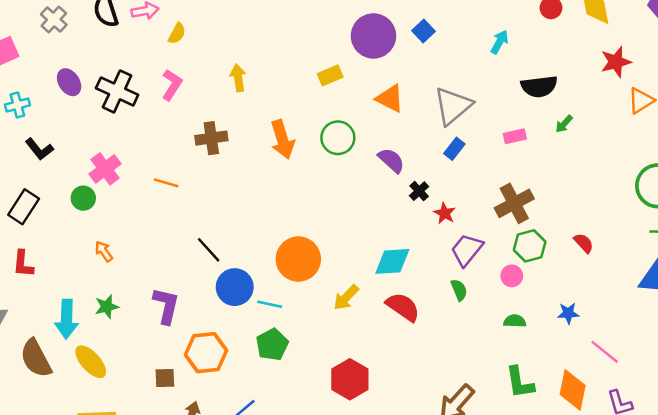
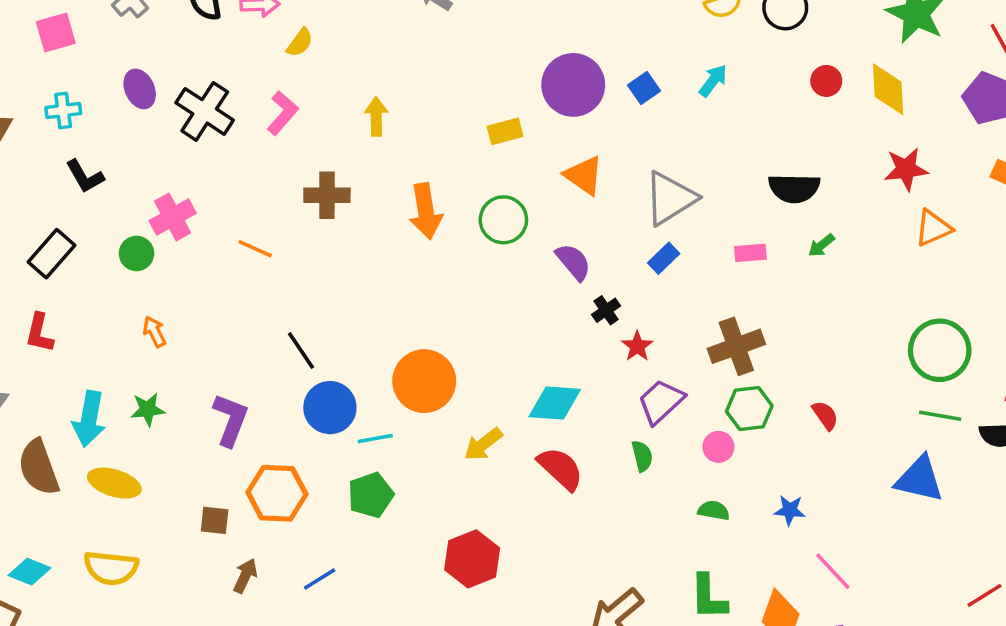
cyan arrow: (499, 42) -> (713, 81), moved
cyan line: (270, 304) -> (375, 439), turned -30
yellow ellipse: (91, 362) -> (114, 483), turned -39

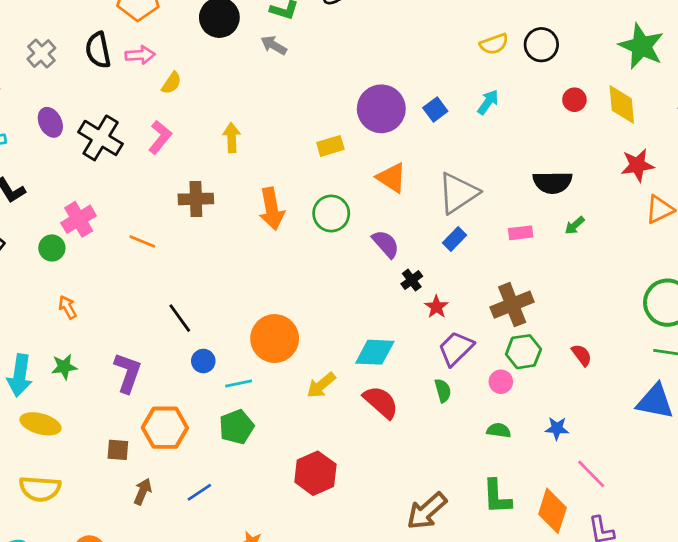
blue circle: (330, 408) -> (203, 361), size x0.6

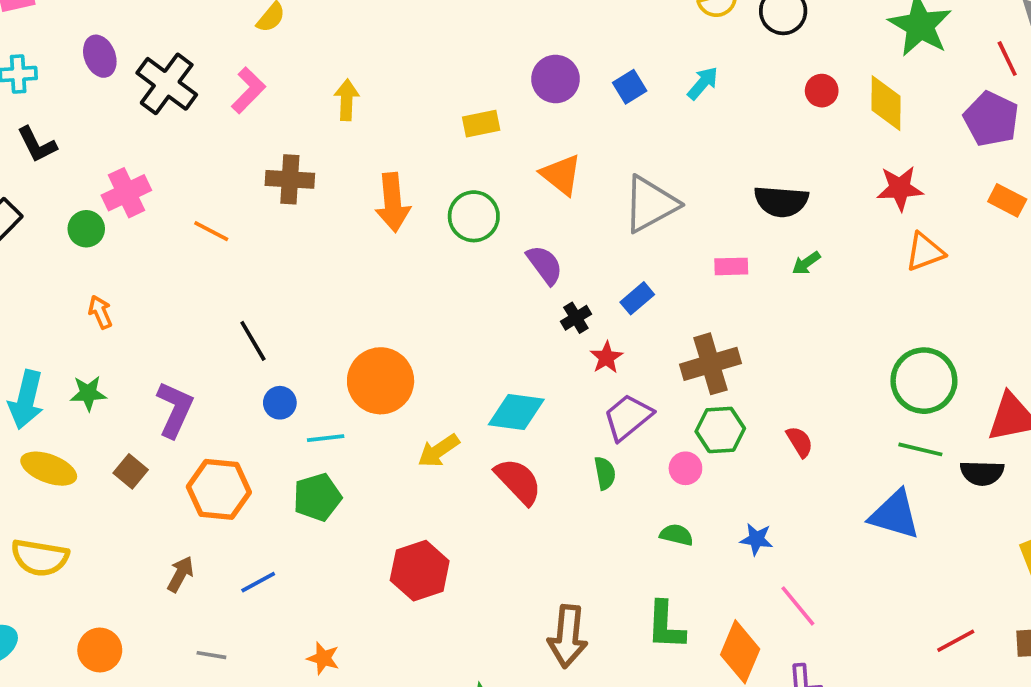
purple circle: (381, 109) -> (556, 79), size x0.7
blue rectangle: (455, 239) -> (637, 298), moved
brown square: (118, 450) -> (131, 471), moved, turned 30
brown arrow: (427, 511) -> (568, 636), turned -48

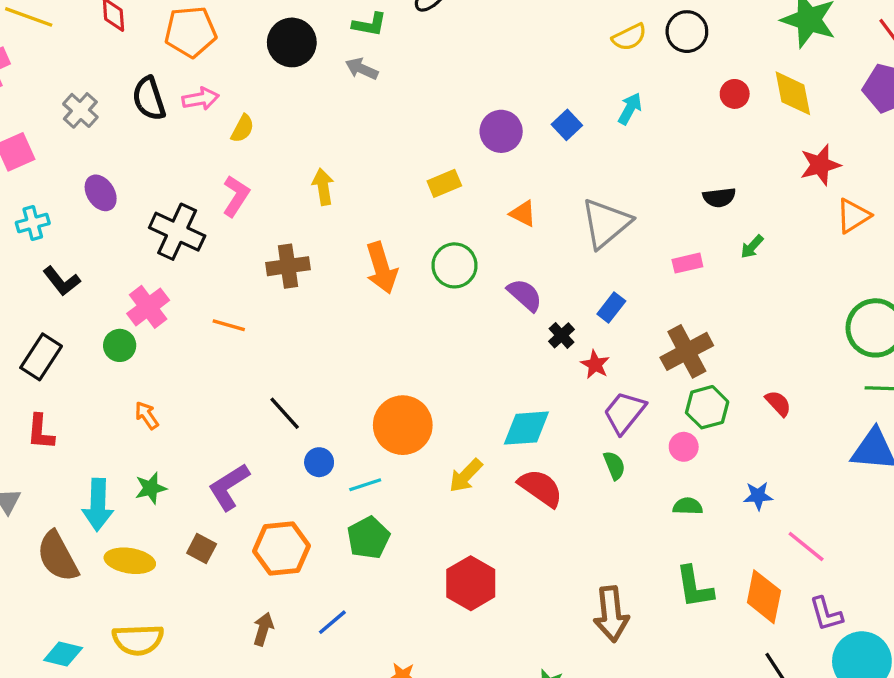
black cross: (167, 84) -> (177, 232), moved
orange triangle: (561, 175) -> (523, 214), size x0.7
black semicircle: (781, 201) -> (719, 197), size x0.7
purple L-shape: (175, 409) -> (229, 487), turned -135

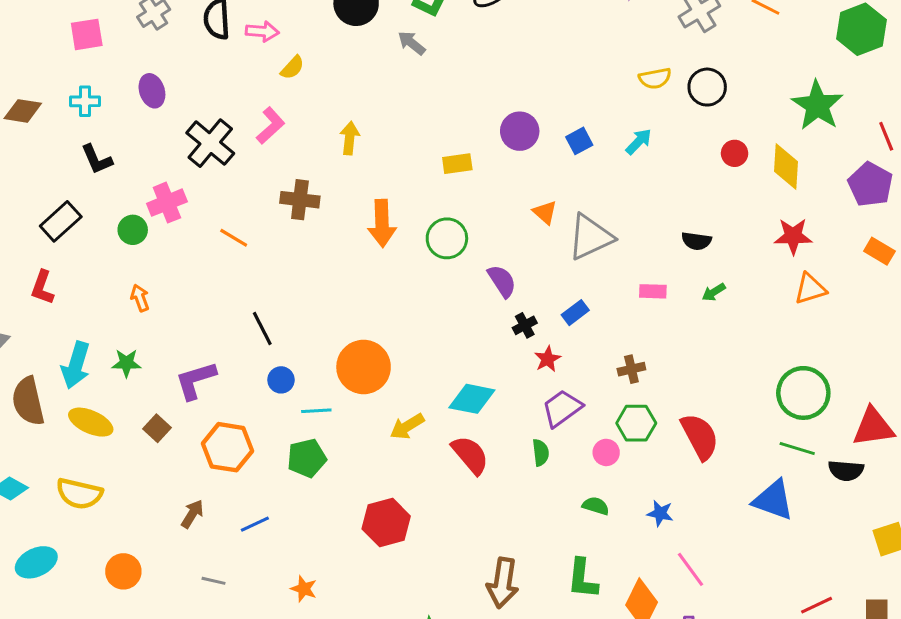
orange triangle: (523, 214) -> (545, 212), moved
brown cross: (687, 351) -> (631, 369), size x0.6
red semicircle: (778, 403) -> (700, 437), size x1.8

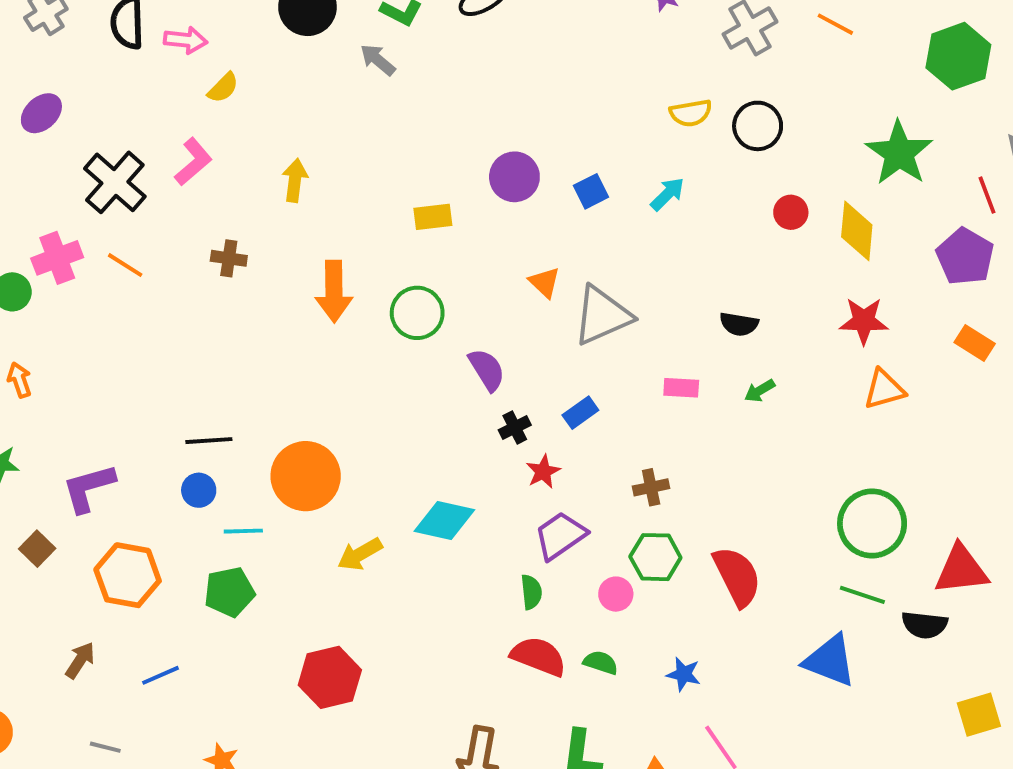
purple ellipse: (152, 91) -> (41, 113), turned 64
brown cross: (300, 200) -> (229, 258), size x0.7
orange line: (234, 238) -> (125, 265), moved
black line: (262, 329) -> (209, 441), moved, turned -68
red semicircle: (470, 455) -> (539, 656), moved, turned -30

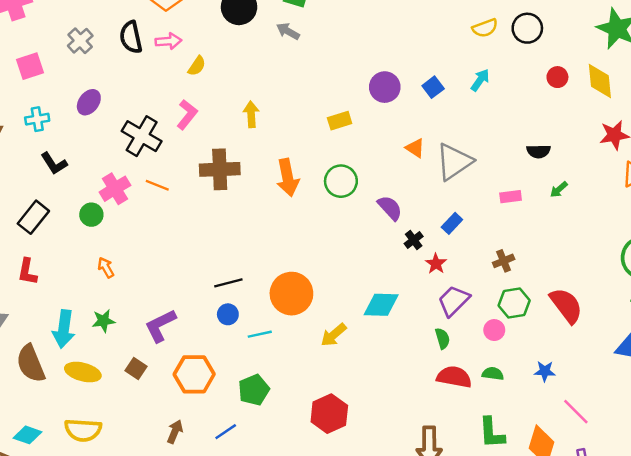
brown cross: (229, 258) -> (220, 169), size x1.8
green pentagon: (229, 592) -> (254, 390), moved

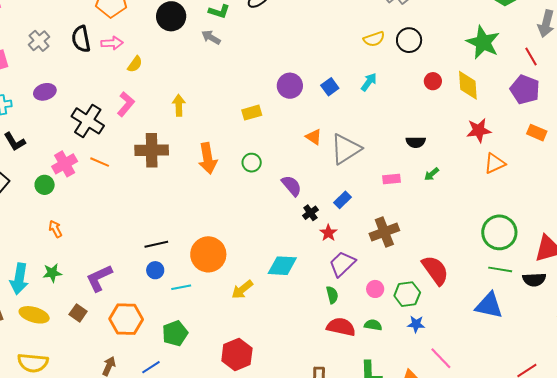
purple ellipse: (89, 102) -> (45, 92), turned 35
green circle: (341, 181) -> (252, 163), size x0.7
brown cross: (504, 261) -> (384, 232), size x1.6
green hexagon: (514, 303) -> (407, 294), moved

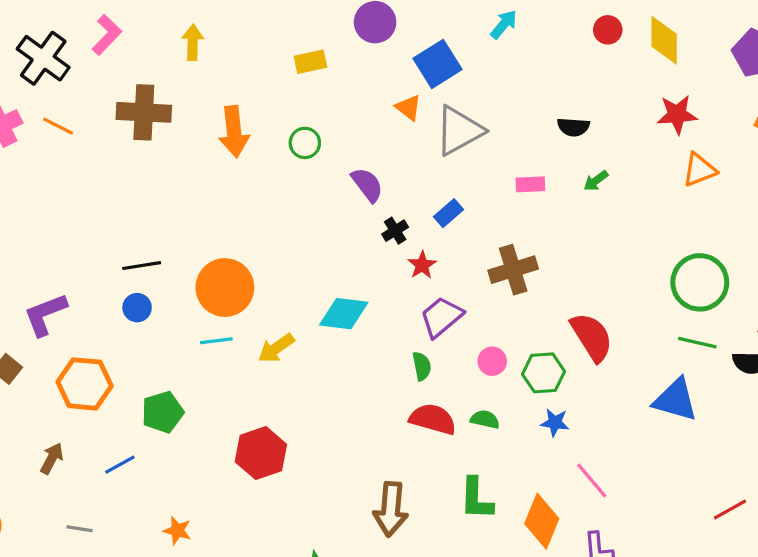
blue square: (330, 87) -> (437, 64), moved, size x1.6
cyan line: (181, 287) -> (216, 341), moved

